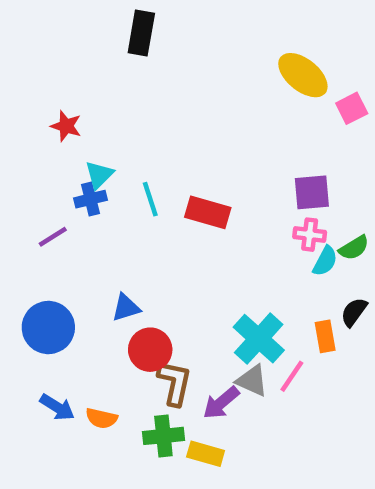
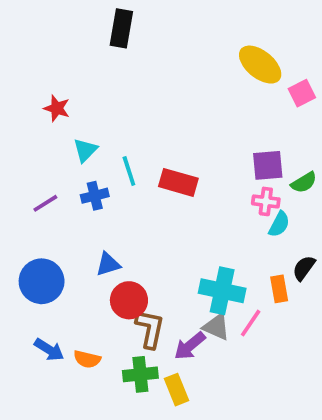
blue cross: (90, 199) -> (95, 196), moved
green semicircle: (354, 248) -> (304, 182), moved
cyan cross: (259, 339) -> (222, 291), turned -30
yellow rectangle: (206, 454) -> (176, 390), turned 52

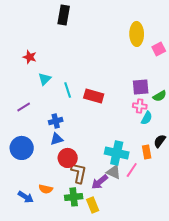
yellow ellipse: (260, 65) -> (137, 34), turned 50
blue cross: (95, 196) -> (56, 121), moved
blue arrow: (49, 350) -> (26, 197), moved

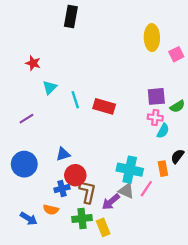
blue cross: (56, 121) -> (62, 189), moved

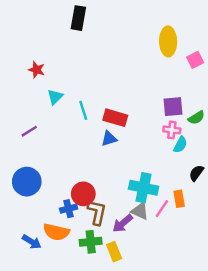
blue triangle: (63, 154) -> (109, 139), moved
orange rectangle: (163, 169) -> (179, 199), moved
orange semicircle: (51, 210) -> (56, 232), size x1.5

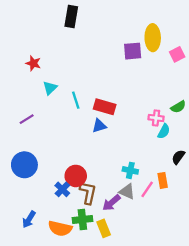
purple square: (173, 107) -> (133, 51), moved
cyan cross: (144, 188) -> (130, 170), size x0.6
blue cross: (69, 209) -> (62, 189), turned -32
orange semicircle: (56, 232) -> (60, 228), moved
blue arrow: (32, 242) -> (29, 219), turned 90

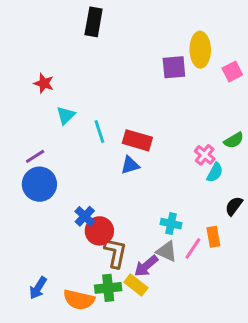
pink cross: (156, 118) -> (205, 155), turned 32
blue circle: (24, 165) -> (39, 184), moved
blue cross: (62, 189) -> (85, 216), moved
yellow rectangle: (104, 228) -> (136, 285), moved, turned -30

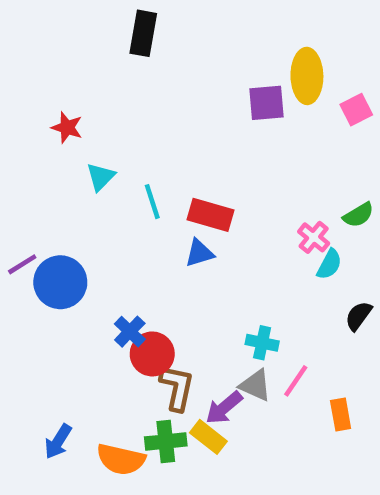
purple line: (35, 156) -> (22, 264), moved
orange rectangle: (213, 237) -> (341, 415), moved

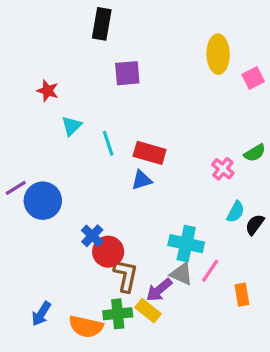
purple square: (267, 103) -> (127, 73), moved
cyan semicircle: (329, 264) -> (236, 212), moved
cyan cross: (262, 343) -> (186, 244), size x1.5

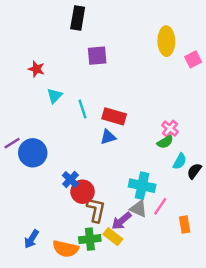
green semicircle: (255, 153) -> (165, 142), moved

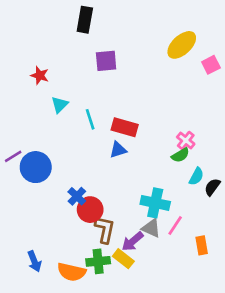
yellow ellipse: (166, 41) -> (182, 45), turned 48
blue arrow: (32, 239) -> (34, 261), turned -54

